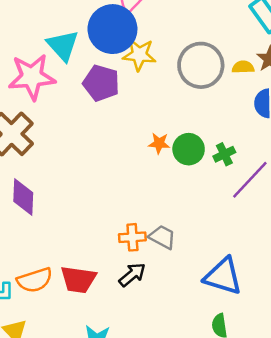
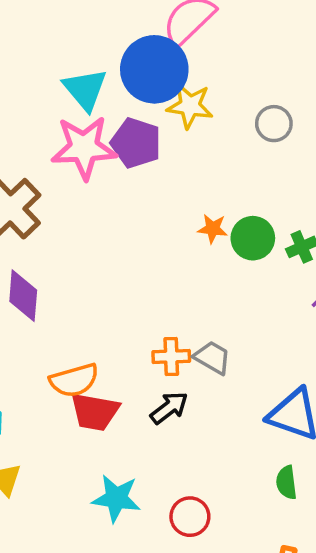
gray circle: (201, 65) -> (274, 124), size x0.6
pink star: (32, 77) -> (84, 148), moved
orange semicircle: (35, 280) -> (74, 380), moved

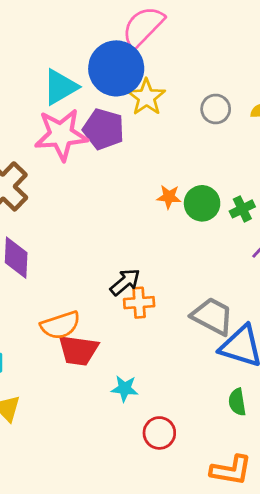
cyan triangle: (85, 89) -> (60, 87), turned 42
yellow star: (190, 106) -> (146, 97), turned 30
gray trapezoid: (212, 358) -> (212, 316), moved, size x1.4
black arrow: (169, 408) -> (125, 282), moved
cyan star: (116, 498) -> (125, 389), moved, size x0.7

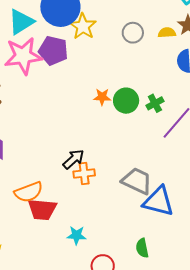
green semicircle: (237, 402) -> (142, 248), moved

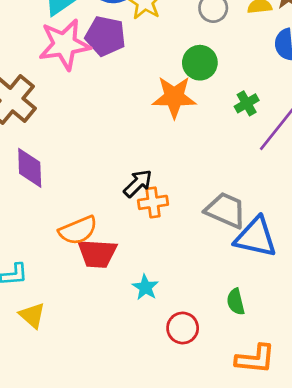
orange star: (102, 97) -> (174, 97), size x1.8
green circle: (126, 101) -> (200, 63), moved
cyan star: (76, 235) -> (145, 287), turned 30

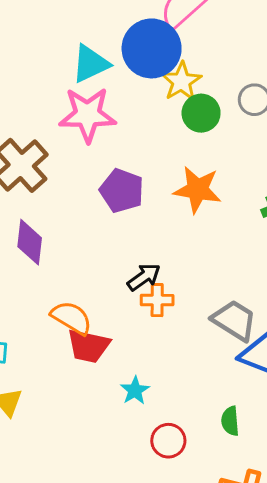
purple pentagon: (105, 36) -> (122, 191), moved
green circle: (200, 63) -> (201, 113), moved
orange semicircle: (78, 230) -> (71, 318), turned -135

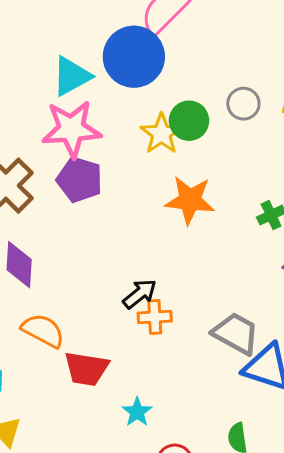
yellow star: (181, 82) -> (161, 134), moved
purple pentagon: (122, 191) -> (80, 180), moved
orange semicircle: (71, 318) -> (43, 331), moved

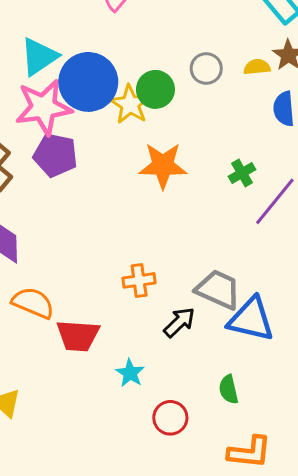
blue circle: (134, 57) -> (88, 82), moved
black arrow: (140, 294) -> (179, 322), moved

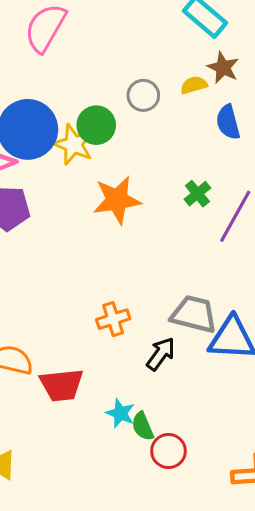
green semicircle: (229, 389) -> (143, 426), moved

